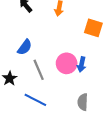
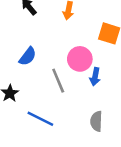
pink circle: (67, 63) -> (80, 59), moved
gray line: (39, 70) -> (58, 81), moved

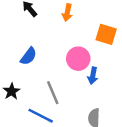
gray line: (58, 81) -> (53, 93), moved

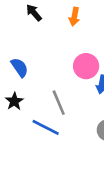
blue semicircle: (28, 56) -> (20, 67), moved, turned -72

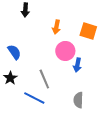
black arrow: (34, 13) -> (25, 10), turned -136
orange arrow: (74, 17) -> (56, 27), moved

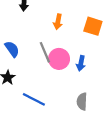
pink circle: (65, 51) -> (59, 59), moved
gray line: (44, 79) -> (45, 52), moved

